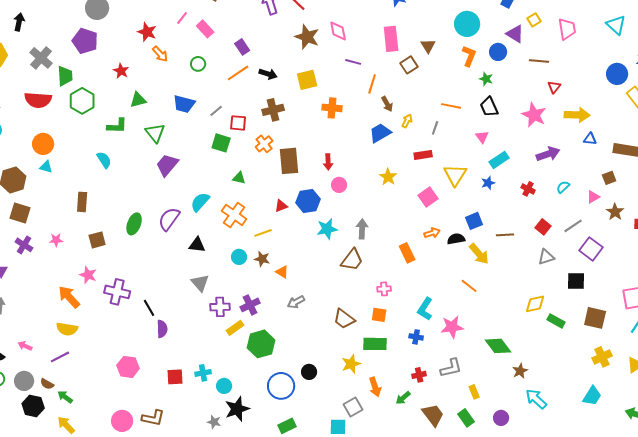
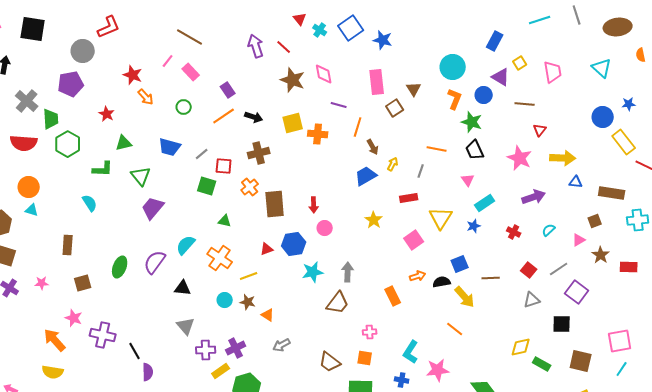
purple pentagon: (85, 41) -> (71, 84), turned -30
green star: (486, 79) -> (472, 122), size x1.5
orange cross: (332, 108) -> (318, 134), moved

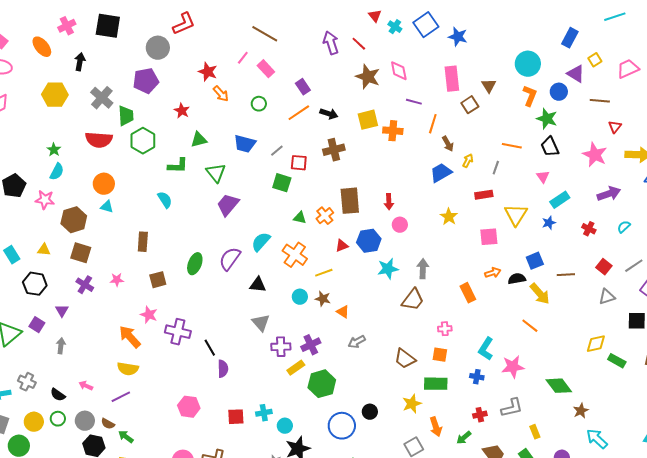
pink trapezoid: (553, 72) -> (628, 69), turned -105
orange cross: (250, 187) -> (325, 216), moved
pink square: (414, 240) -> (489, 237), turned 30

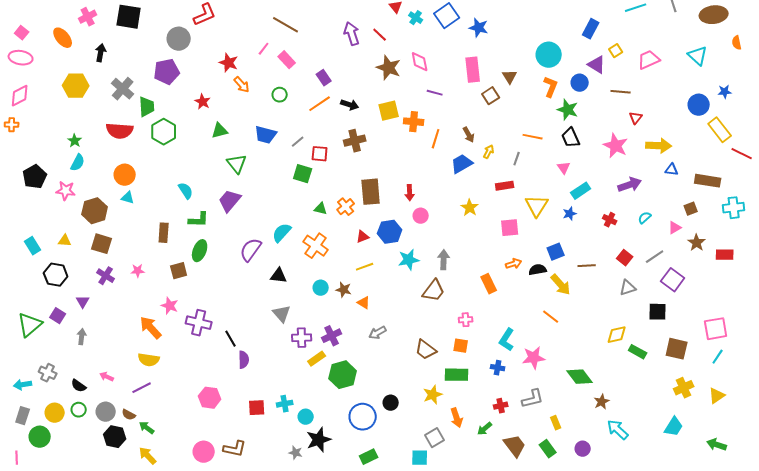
orange line: (433, 124) -> (436, 139), moved
green L-shape: (178, 166) -> (199, 220), moved
purple trapezoid: (228, 205) -> (230, 201), moved
green ellipse: (195, 264) -> (200, 251), moved
yellow line: (324, 273) -> (365, 267), moved

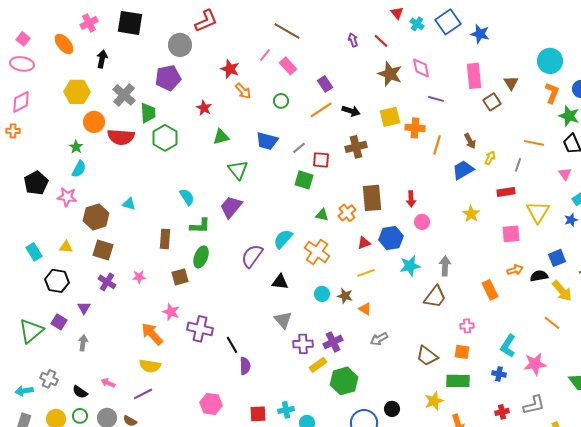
purple arrow: (352, 34) -> (353, 40), size x0.6
orange circle: (125, 175) -> (94, 122), moved

